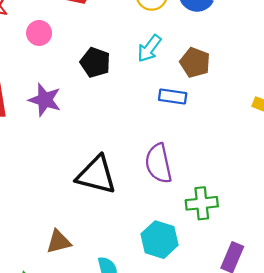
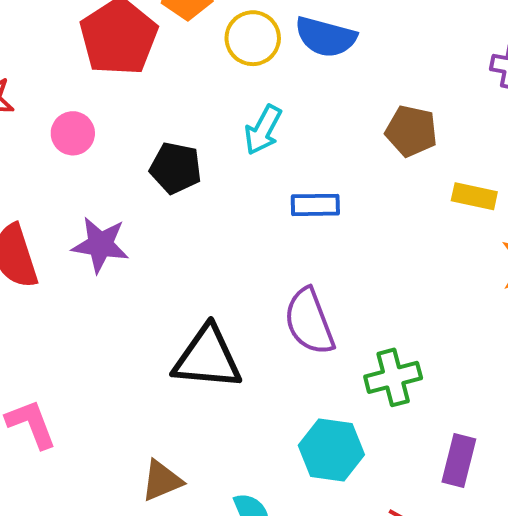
brown pentagon: (195, 63) -> (411, 131), moved

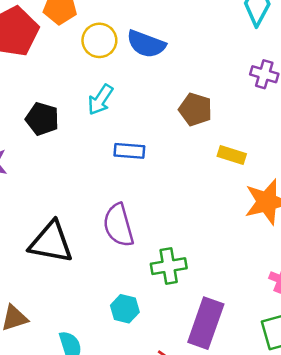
cyan hexagon: (331, 450) -> (125, 309), size x0.7
purple rectangle: (459, 460) -> (206, 323), size x1.5

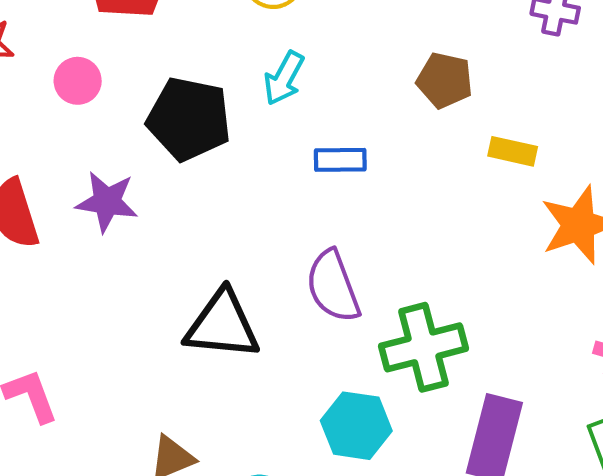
black pentagon: (42, 119) -> (189, 119), size x1.5
green cross: (169, 266) -> (424, 347), size x1.4
cyan hexagon: (125, 309) -> (356, 426), size x1.4

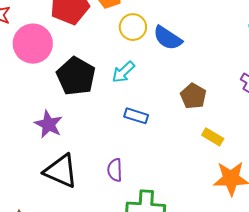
pink circle: (78, 81) -> (33, 44), size x1.8
purple star: (107, 202) -> (49, 124), moved
purple semicircle: (333, 286) -> (115, 170), size x0.7

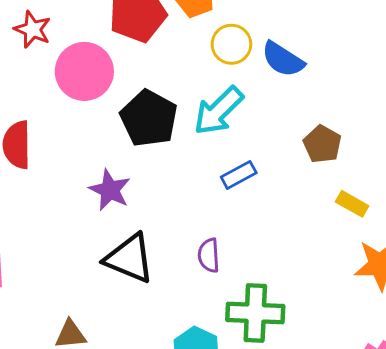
cyan arrow: (123, 72) -> (218, 111), size x1.5
blue rectangle: (136, 116) -> (239, 175), turned -45

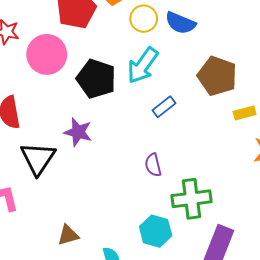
brown pentagon: (322, 144) -> (217, 76), size x1.5
yellow rectangle: (352, 204) -> (245, 113), turned -35
black triangle: (129, 258) -> (38, 158), moved, turned 51

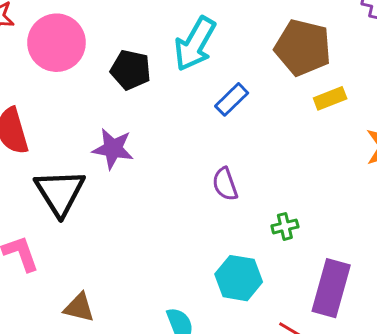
black pentagon: (96, 79) -> (131, 70), size x0.7
yellow rectangle: (245, 113) -> (330, 98), moved
green cross: (192, 199) -> (285, 226), size x0.5
brown triangle: (68, 235) -> (79, 308), moved, turned 35

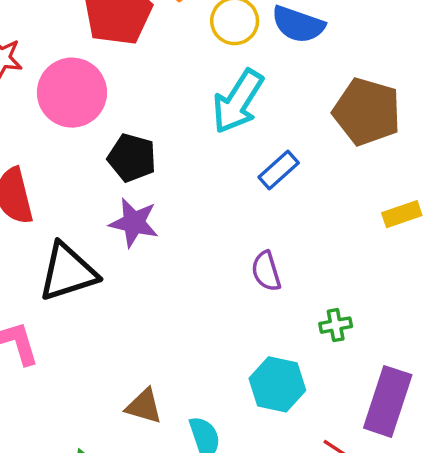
black pentagon: (131, 70) -> (132, 158), moved
yellow rectangle: (330, 98) -> (402, 214), moved
black triangle: (60, 192) -> (68, 272), turned 42
brown triangle: (79, 308) -> (144, 406), moved

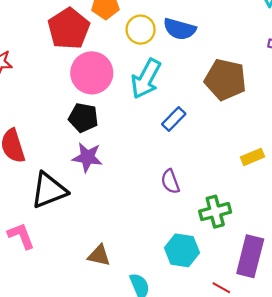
pink circle: (72, 93) -> (92, 73), moved
yellow rectangle: (402, 214) -> (252, 157), moved
green cross: (336, 325) -> (215, 212), size x1.6
brown triangle: (144, 406) -> (99, 255), moved

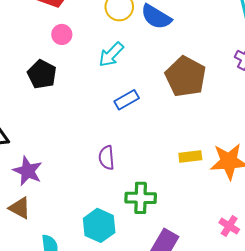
pink circle: (92, 73) -> (62, 34), size x0.5
cyan arrow: (146, 79) -> (111, 54), size x0.7
purple star: (87, 157) -> (28, 171), moved

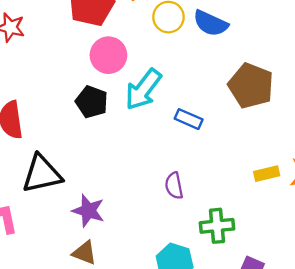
pink circle: (62, 34) -> (108, 55), size x1.6
cyan arrow: (111, 54) -> (143, 89), moved, size x1.4
blue rectangle: (127, 100) -> (189, 119), turned 60

